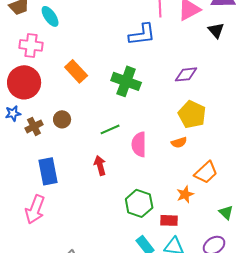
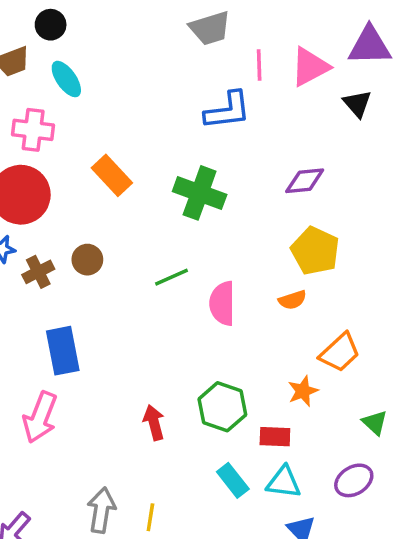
red arrow: (100, 165) -> (154, 423), moved

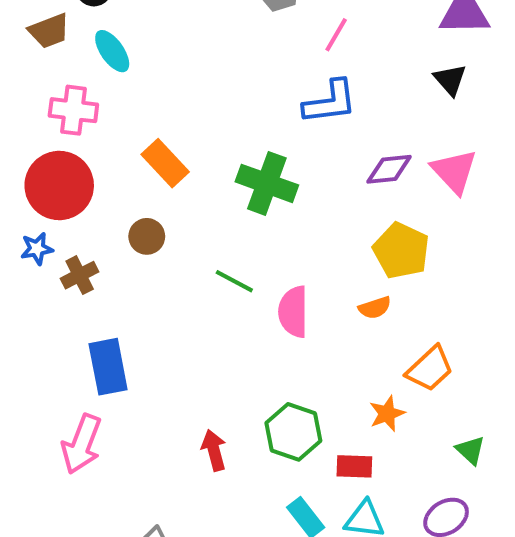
pink line: (259, 65) -> (336, 35), turned 32
pink triangle: (310, 67) -> (454, 171), moved, turned -45
blue L-shape: (228, 111) -> (330, 102), moved
brown circle: (87, 260) -> (147, 236), moved
green line: (171, 277) -> (234, 281), turned 52

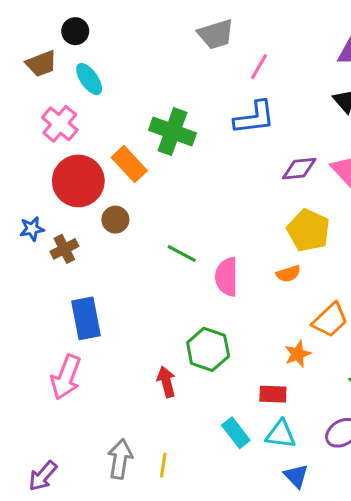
pink cross: (73, 110) -> (60, 124), turned 33
green cross: (267, 183) -> (173, 132), moved
red circle: (59, 185) -> (78, 181), moved
green hexagon: (293, 432) -> (208, 349), moved

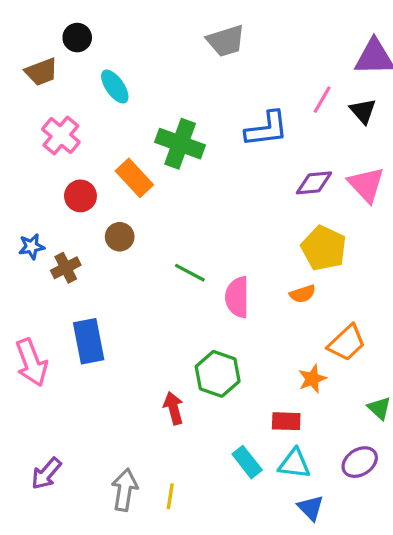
pink line: (259, 67) -> (322, 100), moved
cyan ellipse: (89, 79) -> (115, 87), moved
red circle: (78, 181) -> (80, 196), size x0.6
pink arrow: (66, 377) -> (31, 362), moved, turned -42
purple arrow: (43, 476) -> (46, 473), moved

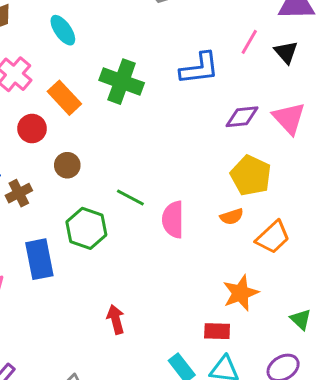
orange rectangle: (134, 178) -> (64, 98), moved
orange trapezoid: (347, 343) -> (273, 237), moved
green hexagon: (218, 374) -> (86, 228), moved
orange star: (312, 379) -> (241, 293), size x1.4

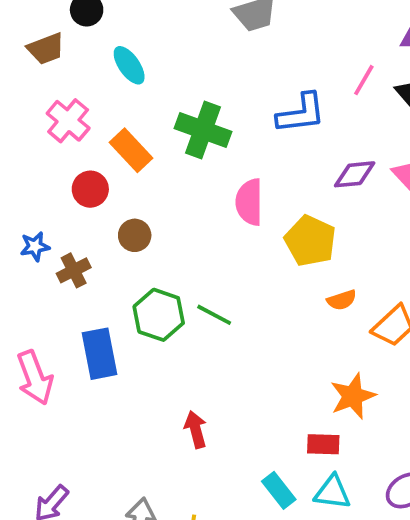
yellow pentagon: (251, 175) -> (310, 241), moved
green line: (130, 198) -> (214, 315), moved
pink semicircle: (173, 220) -> (249, 202), moved

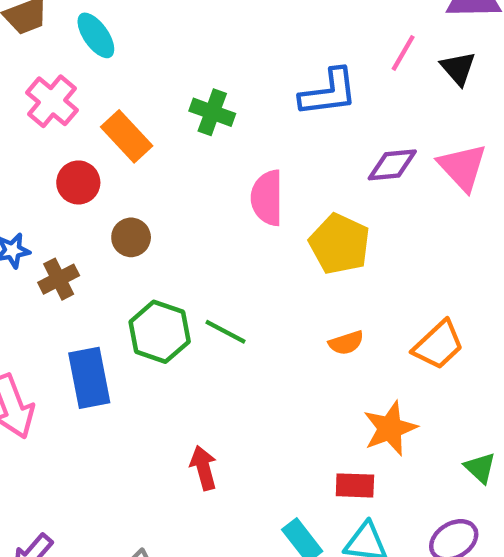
cyan ellipse: (129, 65) -> (96, 35), moved
green cross: (203, 130) -> (212, 112), size x0.7
orange semicircle: (342, 300) -> (346, 343), moved

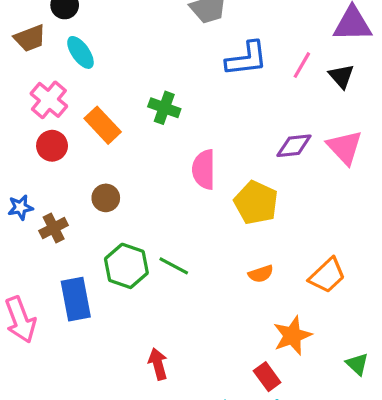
blue L-shape: (329, 92) -> (247, 59), moved
red circle: (78, 182) -> (52, 146), moved
red rectangle: (355, 485) -> (267, 377), turned 52

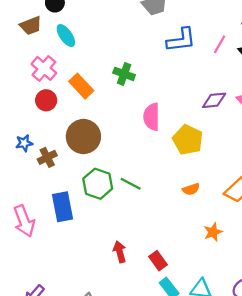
brown circle: (106, 198) -> (83, 137), size x1.8
orange star: (292, 336) -> (213, 232), size x0.7
red rectangle: (267, 377) -> (158, 261), moved

